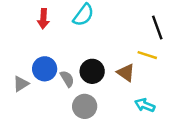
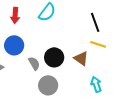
black line: (157, 28) -> (95, 22), moved
blue circle: (45, 69) -> (14, 45), moved
cyan arrow: (145, 105) -> (96, 84), turned 49

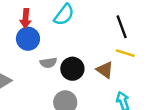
blue circle: (14, 45) -> (28, 39), moved
gray semicircle: (34, 63) -> (48, 63), moved, turned 112

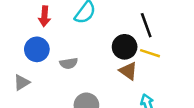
blue circle: (28, 39) -> (37, 49), moved
black circle: (72, 69) -> (125, 47), moved

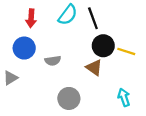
black line: (146, 25) -> (93, 18), moved
brown triangle: (128, 71) -> (94, 68), moved

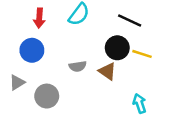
black line: (93, 18) -> (130, 21), moved, turned -45
gray semicircle: (53, 61) -> (78, 66), moved
gray circle: (69, 98) -> (47, 96), moved

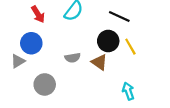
red arrow: (39, 18) -> (38, 14), turned -36
yellow line: (142, 54) -> (130, 47), turned 42
gray triangle: (17, 82) -> (18, 61), moved

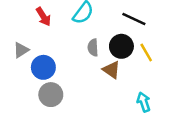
blue circle: (31, 43) -> (43, 67), moved
gray semicircle: (73, 58) -> (93, 48), moved, turned 96
gray triangle: (18, 61) -> (21, 50), moved

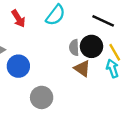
gray semicircle: (93, 48) -> (74, 48), moved
gray circle: (51, 95) -> (42, 97), moved
cyan arrow: (144, 102) -> (112, 68), moved

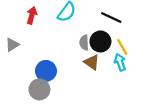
red arrow: (18, 19) -> (32, 15), turned -133
blue circle: (18, 66) -> (46, 71), moved
gray circle: (42, 97) -> (39, 89), moved

